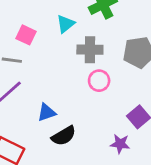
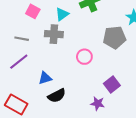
pink square: (26, 35) -> (33, 11), moved
gray cross: (90, 50) -> (54, 34), moved

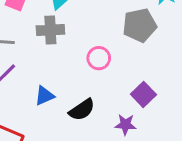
black semicircle: (57, 96) -> (82, 110), moved

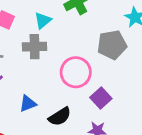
pink circle: (99, 58) -> (76, 72), size x1.5
purple square: (143, 94) -> (101, 98), moved

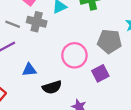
gray cross: (35, 47) -> (37, 22), moved
purple square: (101, 98) -> (100, 73), moved

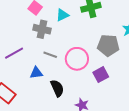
gray line: (13, 24) -> (50, 55), moved
black semicircle: (52, 87) -> (57, 88), turned -96

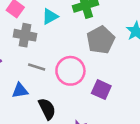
gray pentagon: (108, 45) -> (101, 40), moved, turned -30
purple square: (101, 75) -> (101, 90), turned -35

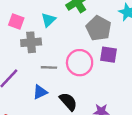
purple square: (101, 90) -> (109, 55), moved

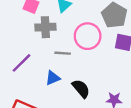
pink circle: (80, 63) -> (88, 36), moved

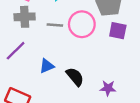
gray cross: (45, 27) -> (25, 17), moved
gray line: (63, 53) -> (55, 25), moved

